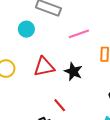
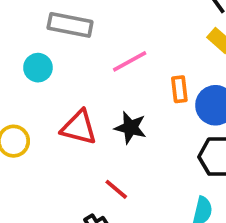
red triangle: (44, 67) -> (79, 127), turned 35

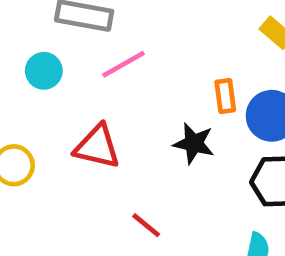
pink line: (130, 61) -> (123, 64), moved
black star: (130, 128) -> (194, 143), moved

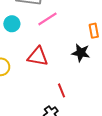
red line: (146, 225) -> (62, 90), turned 32

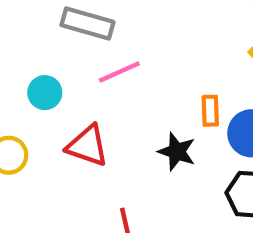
cyan circle: (12, 24) -> (45, 93), moved

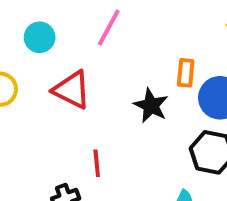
pink line: (119, 72) -> (109, 28), turned -45

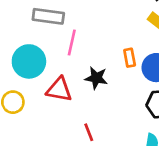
cyan circle: (40, 37) -> (29, 61), size x1.6
black star: (151, 106) -> (96, 78), moved

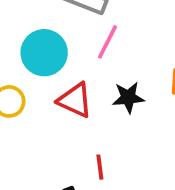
black star: (96, 78) -> (128, 97), turned -30

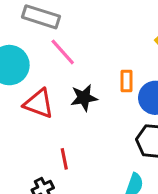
pink line: (108, 42) -> (63, 52), turned -64

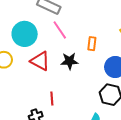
orange rectangle: (126, 81) -> (92, 44), moved

